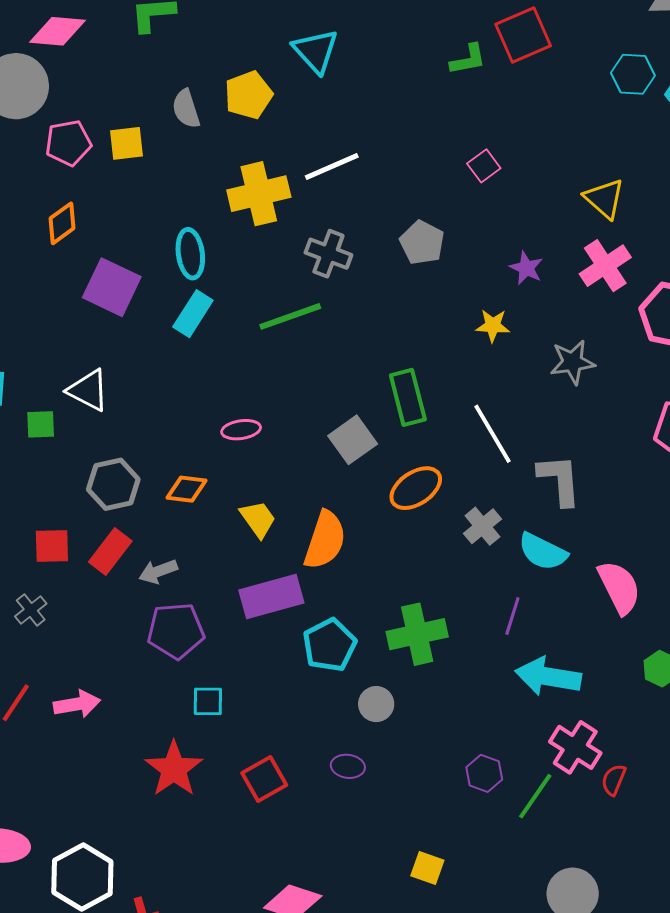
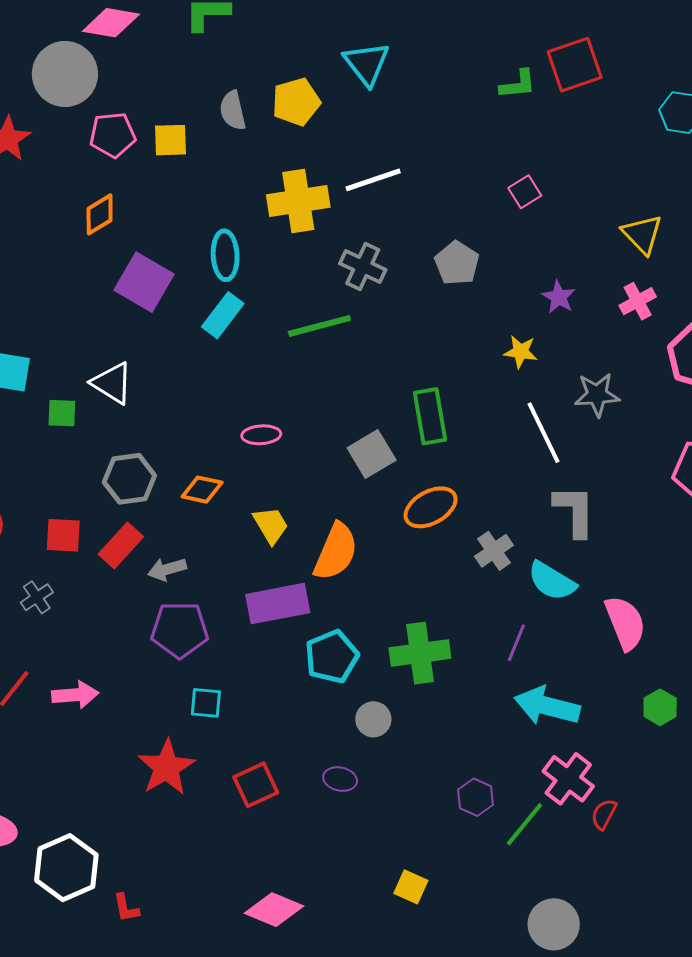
pink cross: (605, 266) -> (638, 301), size x0.7
white line: (492, 434) -> (544, 433), moved

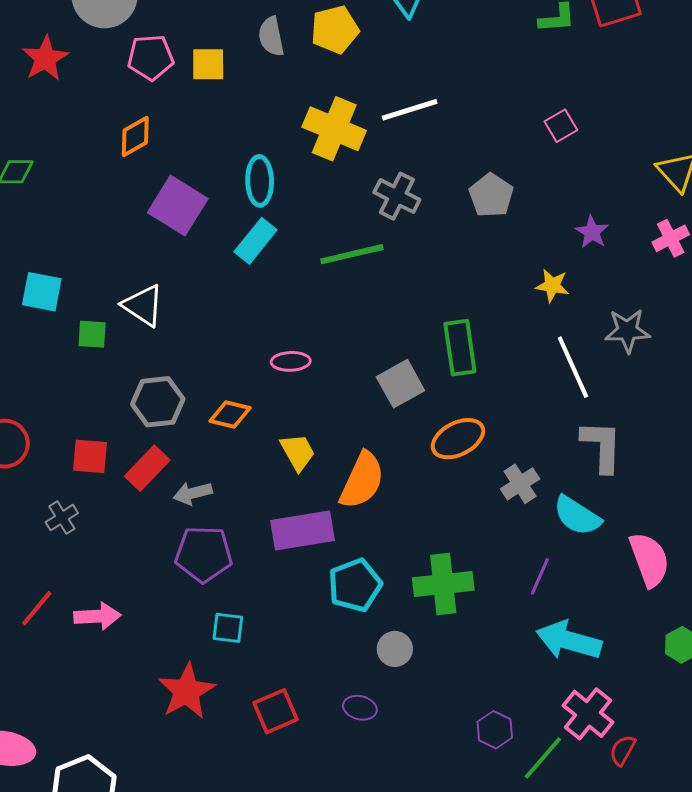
yellow cross: (298, 201) -> (334, 129), turned 30

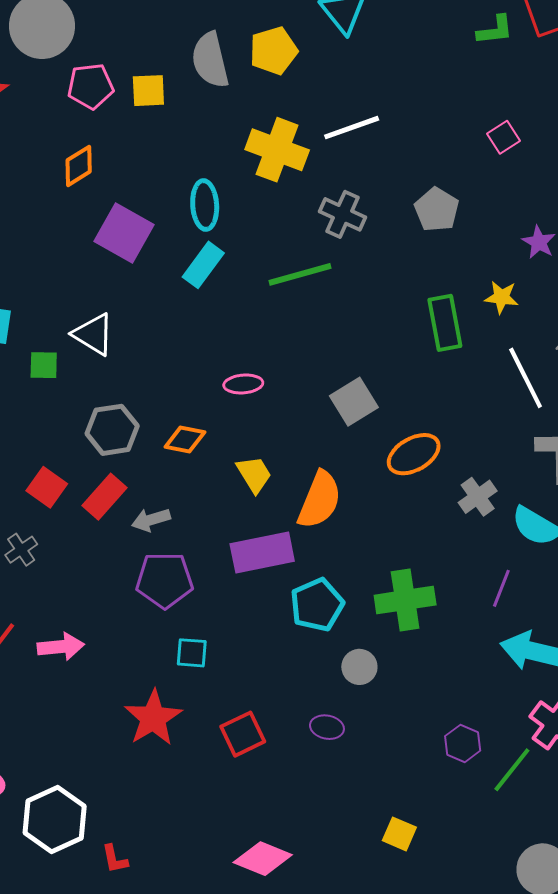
gray semicircle: (271, 36) -> (210, 60), size x1.4
green rectangle: (460, 348) -> (445, 323), moved
red square: (90, 456) -> (47, 487), turned 33

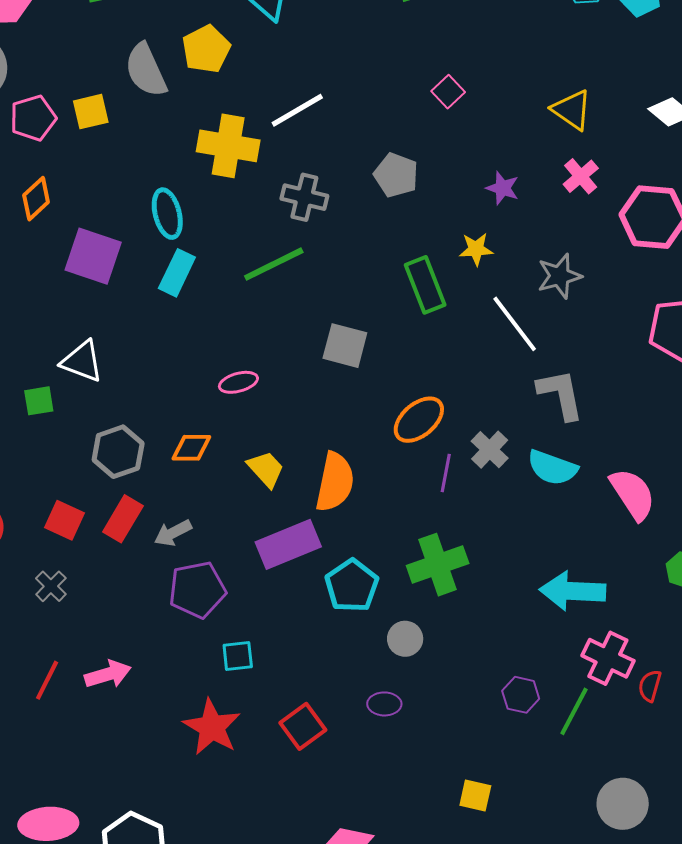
gray square: (354, 402) -> (345, 346), moved, turned -33
purple line: (501, 588) -> (446, 473), moved

